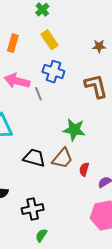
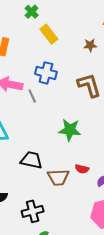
yellow rectangle: (50, 40) -> (49, 34), moved
brown trapezoid: (62, 158) -> (58, 177), moved, turned 50
red semicircle: (84, 169) -> (82, 169), turned -88

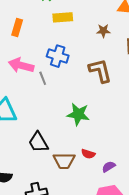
yellow rectangle: (49, 34) -> (63, 17), turned -60
black trapezoid: (31, 160) -> (38, 142), turned -135

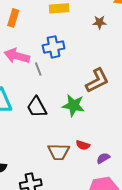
blue cross: (58, 56) -> (54, 47), turned -30
brown L-shape: (100, 71) -> (97, 81), moved, turned 76
black trapezoid: (38, 142) -> (37, 107), moved

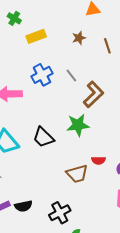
gray line: (38, 69) -> (71, 75), moved

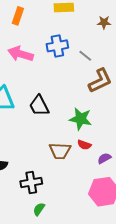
gray line: (71, 75) -> (85, 56), turned -32
green star: (78, 125) -> (81, 119), moved

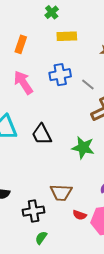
pink arrow: (21, 54) -> (23, 82), turned 40
red semicircle: (84, 145) -> (80, 215), moved
brown trapezoid: (60, 151) -> (61, 193), moved

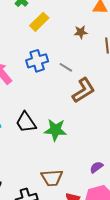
yellow rectangle: (67, 36) -> (39, 22), turned -36
green star: (83, 148) -> (55, 130), moved

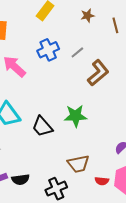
gray line: (66, 67) -> (77, 52), turned -64
black trapezoid: (26, 122) -> (42, 127), moved

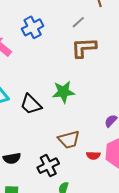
gray line: (77, 52) -> (78, 22), moved
brown L-shape: (98, 73) -> (84, 48), turned -140

